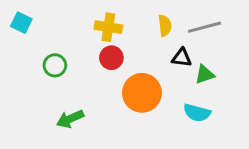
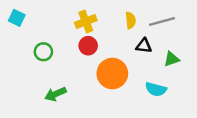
yellow cross: (108, 27) -> (86, 22), turned -30
green triangle: (205, 74) -> (172, 59), moved

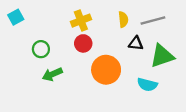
cyan square: (17, 18) -> (16, 17), turned 35
green triangle: (172, 59) -> (162, 56), size x1.6
green arrow: (55, 94) -> (52, 74), moved

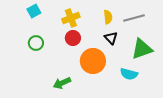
cyan square: (16, 17) -> (34, 11), moved
black triangle: (136, 43) -> (111, 38), moved, turned 40
green arrow: (52, 74) -> (62, 83), moved

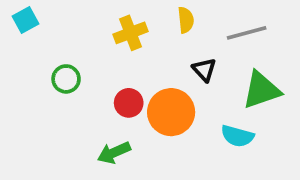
cyan square: (34, 11) -> (25, 20), moved
yellow semicircle: (108, 17) -> (186, 20), moved
red circle: (73, 38) -> (129, 103), moved

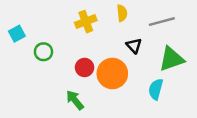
cyan square: (25, 20) -> (17, 34), moved
cyan semicircle: (237, 136) -> (156, 89), turned 90
green arrow: (114, 153) -> (75, 100), turned 75

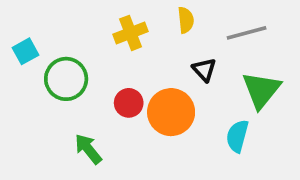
green circle: (43, 52) -> (66, 79), size x1.5
green triangle: (171, 59) -> (261, 90), turned -32
green arrow: (75, 100) -> (88, 149), moved

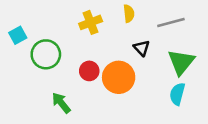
cyan semicircle: (237, 136) -> (177, 94), moved

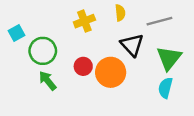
black triangle: (142, 48) -> (132, 45), size x1.5
green arrow: (61, 103) -> (48, 81), moved

